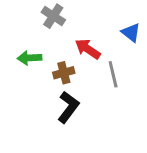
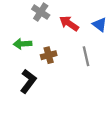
red arrow: (88, 49) -> (69, 23), moved
black L-shape: (68, 107) -> (28, 81), moved

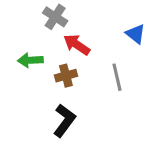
red arrow: (69, 23) -> (77, 45), moved
black L-shape: (28, 81) -> (64, 120), moved

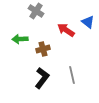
red arrow: (77, 45) -> (66, 30), moved
gray line: (117, 77) -> (72, 75), moved

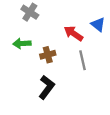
gray cross: (36, 11) -> (30, 12), moved
gray line: (72, 75) -> (82, 60), moved

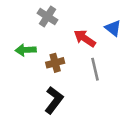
gray cross: (30, 12) -> (47, 17), moved

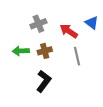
gray cross: (47, 17) -> (38, 24), moved, turned 35
green arrow: (26, 50) -> (21, 51), moved

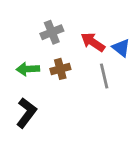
blue triangle: (92, 23) -> (121, 48), moved
black L-shape: (44, 81) -> (26, 113), moved

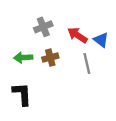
black L-shape: (26, 113) -> (22, 94), turned -40

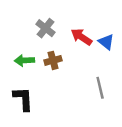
gray cross: (43, 27) -> (46, 28), turned -30
gray line: (87, 63) -> (100, 88), moved

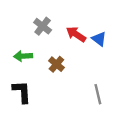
brown cross: (53, 60) -> (56, 64), moved, turned -35
gray line: (100, 88) -> (98, 94), moved

